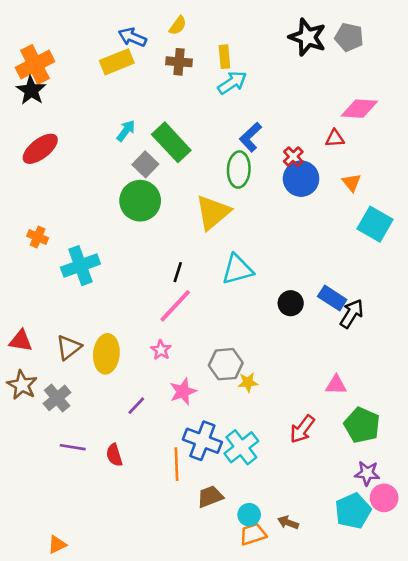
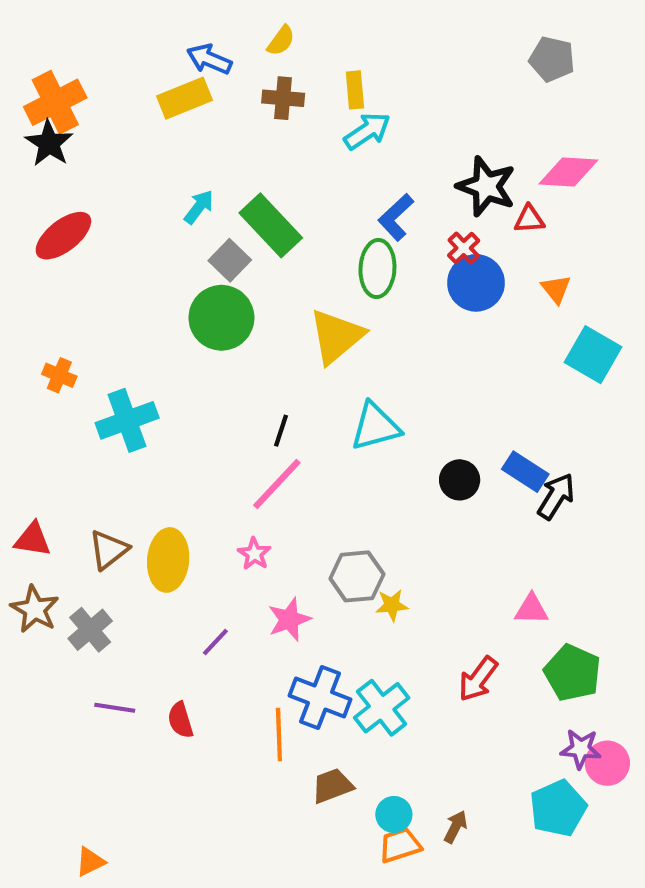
black star: (308, 37) -> (486, 186), moved
pink circle: (384, 498) -> (607, 763), moved
brown arrow: (288, 523) -> (455, 827), turned 96

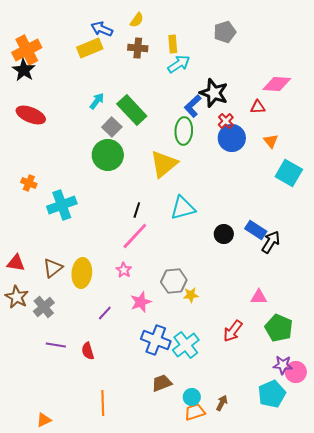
gray pentagon: (552, 59) -> (225, 32), moved, turned -30
black star: (486, 186) -> (214, 93), moved
red ellipse: (63, 236) -> (31, 115), turned 60
orange line: (279, 734) -> (103, 403), moved

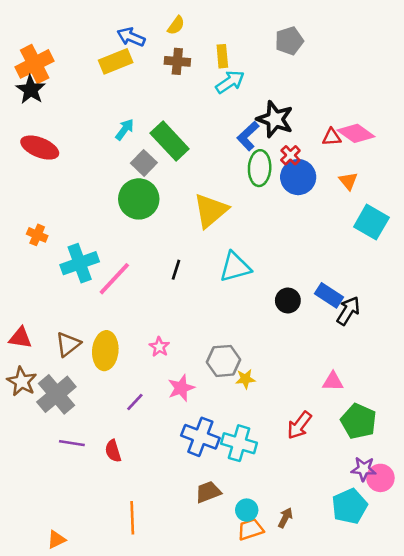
pink diamond: (277, 84) -> (356, 133), moved, turned 32
green ellipse: (184, 131) -> (260, 168), moved
pink line: (135, 236) -> (114, 279), moved
gray cross: (44, 307) -> (56, 394), size x1.4
cyan cross: (186, 345) -> (239, 443), turned -36

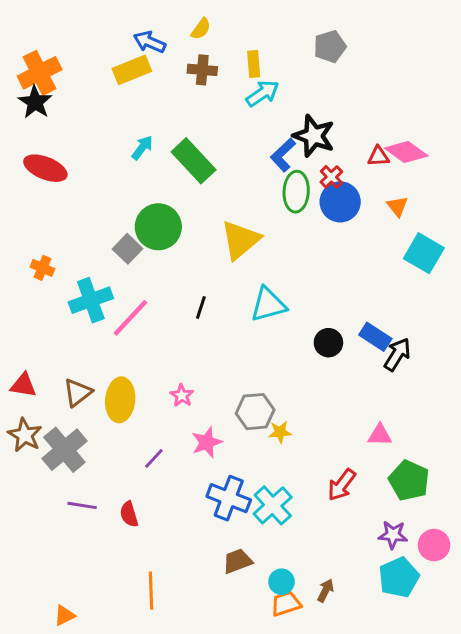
gray square: (144, 163) -> (128, 249), moved
cyan cross: (239, 443) -> (273, 505), turned 32
purple star: (364, 469) -> (393, 535), moved

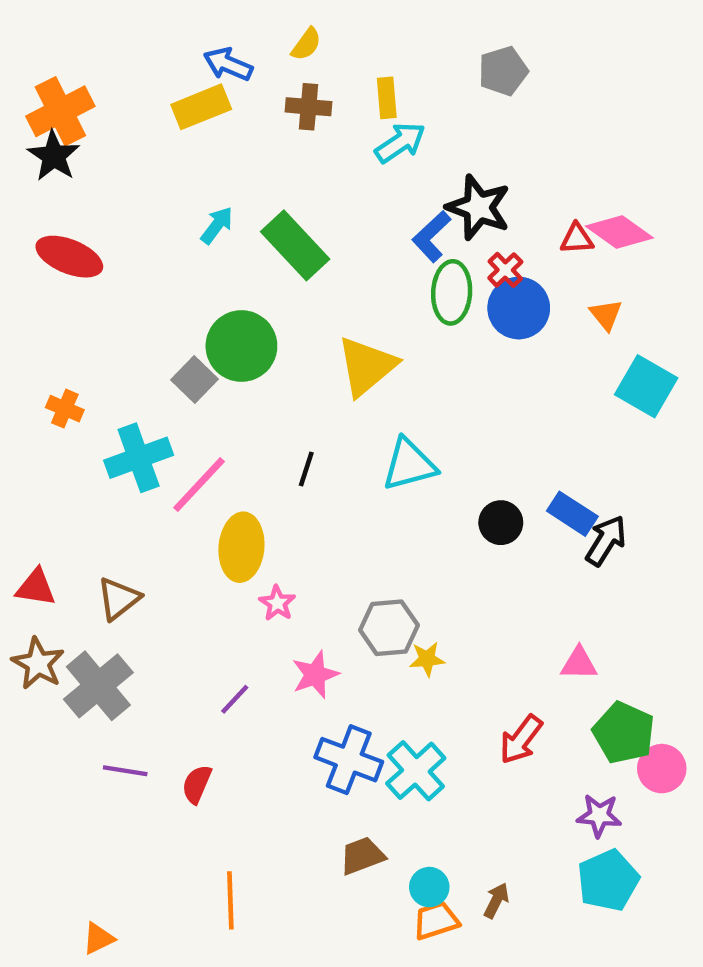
yellow ellipse: (120, 400) -> (241, 547), moved
red semicircle: (129, 514) -> (197, 784), turned 40
pink circle: (434, 545) -> (662, 769), moved

